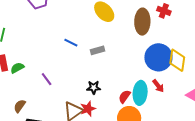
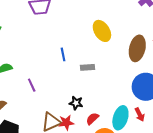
blue line: (71, 43) -> (63, 54), turned 40
red semicircle: (124, 97) -> (92, 119), moved

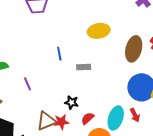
yellow ellipse: (102, 31) -> (99, 31), turned -70

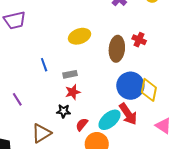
red arrow: (135, 115) -> (128, 114), size x1.6
cyan ellipse: (116, 118) -> (110, 120), turned 40
red star: (61, 122) -> (73, 92), moved

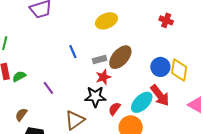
brown ellipse: (117, 49) -> (120, 57), moved, turned 40
blue circle: (130, 86) -> (160, 67), size x0.7
black star: (63, 111) -> (95, 97), size x1.5

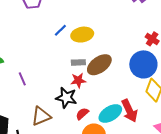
yellow ellipse: (106, 21) -> (82, 35), moved
blue line: (73, 52) -> (60, 30), moved, turned 56
blue circle: (160, 67) -> (143, 64), moved, size x1.4

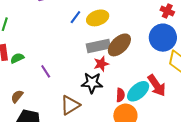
gray rectangle: (78, 62) -> (98, 46), size x1.6
red semicircle: (82, 114) -> (120, 95), moved, turned 144

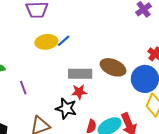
yellow ellipse: (98, 18) -> (46, 42), moved
brown ellipse: (119, 45) -> (113, 67), moved, turned 55

